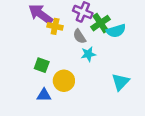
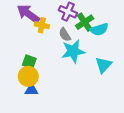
cyan star: (88, 54) -> (73, 51), size x1.6
yellow circle: (64, 81) -> (28, 76), moved
cyan triangle: (120, 82) -> (103, 65), moved

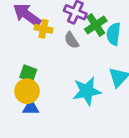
cyan semicircle: (99, 29) -> (114, 34), turned 114
cyan star: (73, 51) -> (87, 91), moved

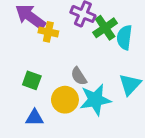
gray semicircle: (72, 40) -> (79, 76), moved
yellow circle: (27, 91) -> (65, 100), moved

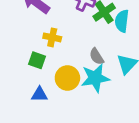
yellow cross: (48, 32) -> (52, 37), moved
gray semicircle: (79, 76) -> (97, 56), moved

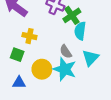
cyan semicircle: (122, 21) -> (80, 31), moved
cyan star: (95, 78) -> (65, 69), turned 30

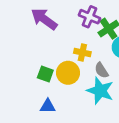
yellow cross: (29, 36) -> (82, 52), moved
yellow circle: (42, 69) -> (68, 73), moved

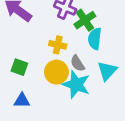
yellow circle: (68, 73) -> (56, 72), moved

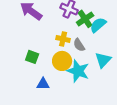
cyan semicircle: (95, 39) -> (98, 25), moved, turned 42
gray semicircle: (77, 63) -> (79, 45), moved
blue triangle: (22, 100) -> (43, 84), moved

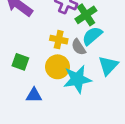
cyan semicircle: (98, 25) -> (92, 36), moved
cyan star: (78, 71) -> (77, 79), turned -30

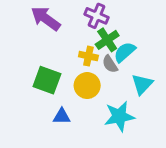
green cross: (86, 15) -> (107, 40), moved
green square: (20, 62) -> (47, 80), size x1.5
cyan star: (77, 79) -> (119, 116), moved

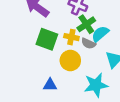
gray semicircle: (110, 64) -> (88, 43), turned -32
green square: (47, 80) -> (47, 39), moved

